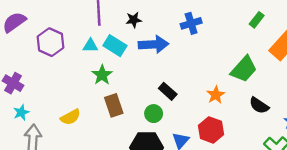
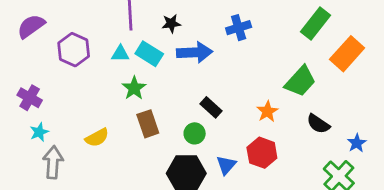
green rectangle: (257, 20) -> (315, 23), size x1.6

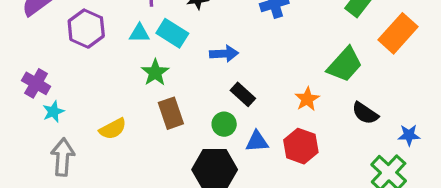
blue arrow: (195, 52) -> (224, 54), moved, size x0.7
cyan star: (39, 132) -> (53, 112), moved
blue star: (357, 143) -> (409, 135), turned 30
blue triangle: (226, 165) -> (257, 141), moved, turned 45

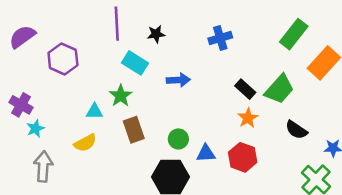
cyan triangle: (139, 33) -> (94, 111), moved
black rectangle: (243, 94) -> (245, 89), moved

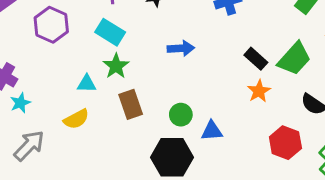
cyan rectangle: (135, 63) -> (110, 32), moved
red hexagon: (243, 157) -> (285, 143), moved
gray arrow: (43, 167) -> (29, 146), turned 40

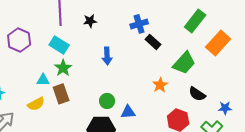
blue arrow: (181, 48) -> (107, 56), turned 90
black rectangle: (256, 59) -> (153, 42), moved
brown rectangle: (131, 104) -> (61, 94), moved

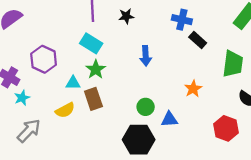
blue cross: (139, 24) -> (182, 20), turned 30
purple hexagon: (19, 40) -> (44, 59), moved
green trapezoid: (184, 63) -> (233, 64), turned -35
orange star: (160, 85) -> (193, 89), moved

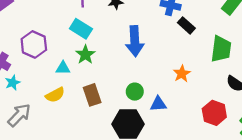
blue arrow: (146, 56) -> (135, 41), size x1.5
brown rectangle: (93, 99) -> (92, 95), moved

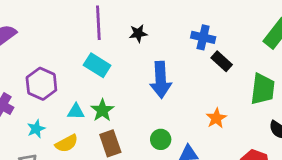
green star: (85, 55) -> (102, 110), moved
cyan star: (13, 83) -> (36, 129), moved

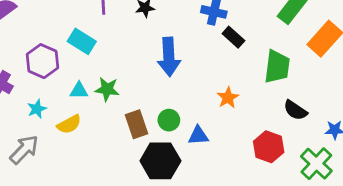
cyan rectangle: (97, 65) -> (82, 41), moved
green star: (102, 110) -> (107, 89), turned -30
brown rectangle: (110, 143) -> (137, 124), moved

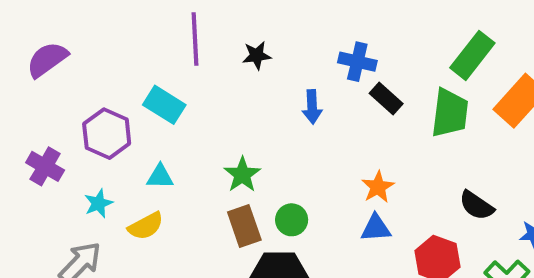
blue arrow: (169, 57) -> (312, 107), moved, size x0.6
green trapezoid: (277, 67) -> (450, 113), moved
green star: (107, 89) -> (242, 175), moved, turned 30
blue triangle: (198, 136) -> (376, 228), moved

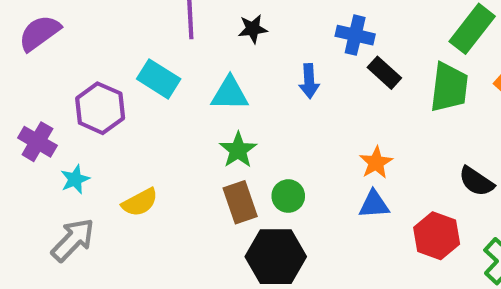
cyan triangle: (160, 177) -> (230, 94), moved, size x1.4
cyan star: (98, 203) -> (75, 179), moved

